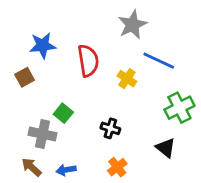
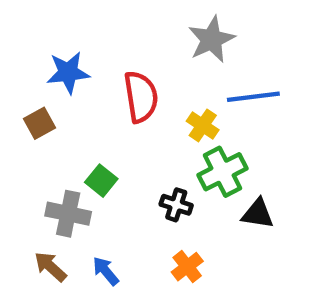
blue line: (159, 61) -> (253, 97), turned -32
green cross: (179, 108) -> (222, 172), moved
black triangle: (166, 148) -> (258, 214), moved, turned -30
blue arrow: (66, 170) -> (106, 271), turned 60

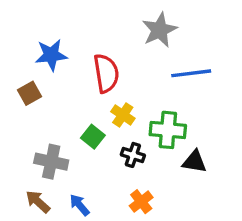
yellow cross: (203, 125) -> (123, 115), moved
green cross: (222, 172) -> (168, 130), turned 32
green square: (101, 181) -> (93, 137), moved

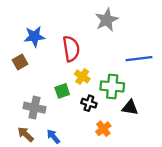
blue line: (191, 73) -> (139, 59), moved
green square: (93, 137) -> (62, 91), turned 32
orange cross: (141, 202) -> (103, 129), moved

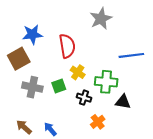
brown square: (20, 62) -> (19, 59), size x1.5
gray cross: (34, 108) -> (32, 87), moved

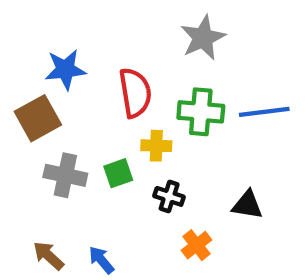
yellow cross: (78, 72) -> (156, 146), turned -32
green cross: (106, 82) -> (201, 112), moved

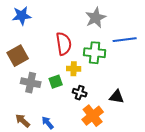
blue star: (65, 69) -> (22, 16), moved
blue line: (264, 112) -> (125, 40), moved
orange cross: (197, 245) -> (93, 116), size x1.5

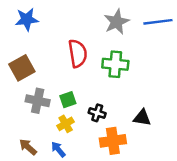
blue line: (125, 40) -> (158, 22), moved
yellow cross: (74, 69) -> (66, 124), moved, turned -32
orange cross: (93, 116) -> (113, 141), turned 30

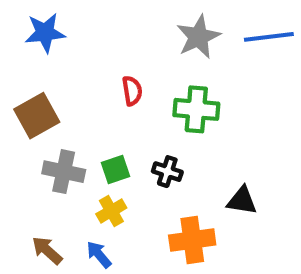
red semicircle: (78, 53) -> (132, 91), size x0.6
black cross: (97, 113) -> (167, 172), moved

